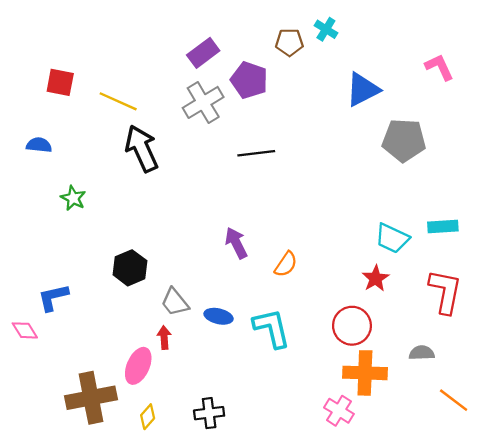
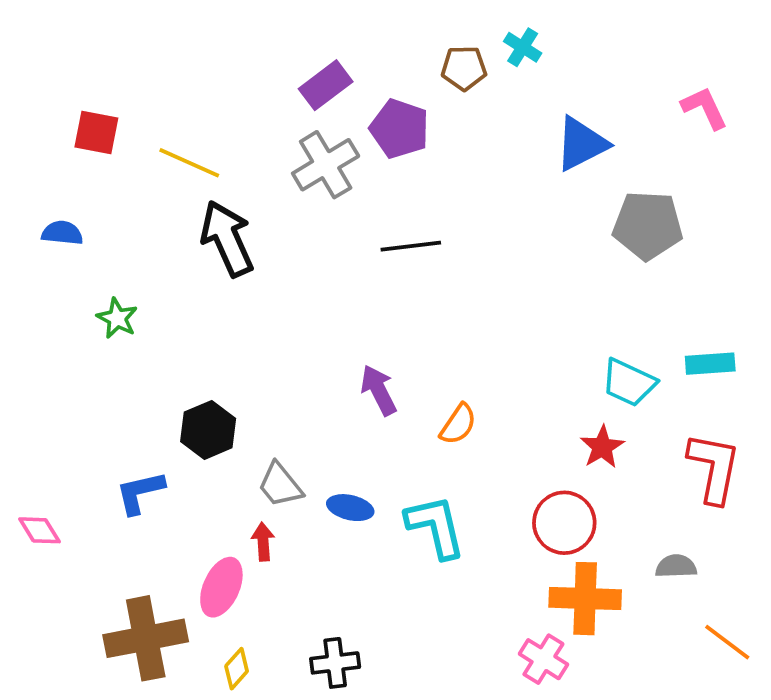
blue L-shape: (53, 297) -> (140, 492), moved

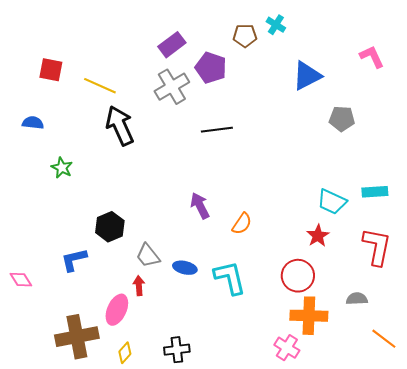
gray pentagon: (648, 225) -> (342, 119), size x0.7

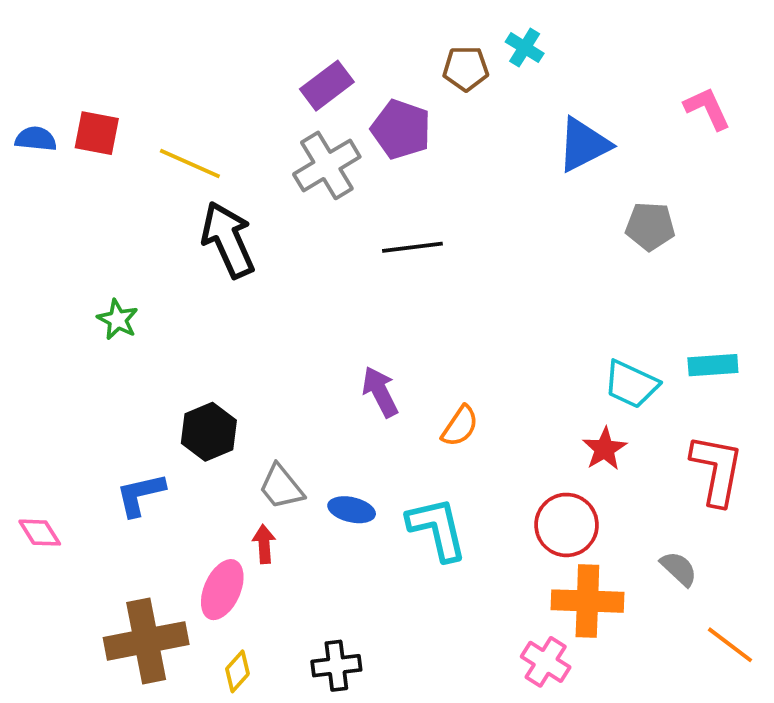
blue semicircle: (33, 123) -> (36, 139), moved
gray semicircle: (357, 299) -> (679, 569), turned 45

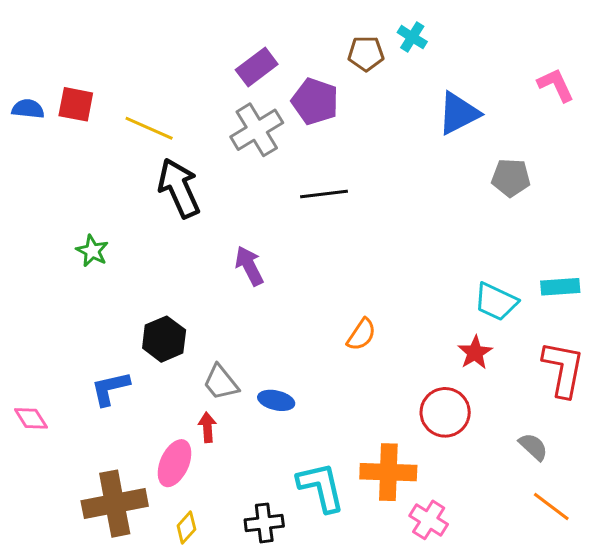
purple arrow: (380, 392) -> (249, 266), moved
cyan L-shape: (437, 529) -> (321, 487), moved
orange cross: (587, 601) -> (388, 472), moved
orange line: (730, 645) -> (551, 507), moved

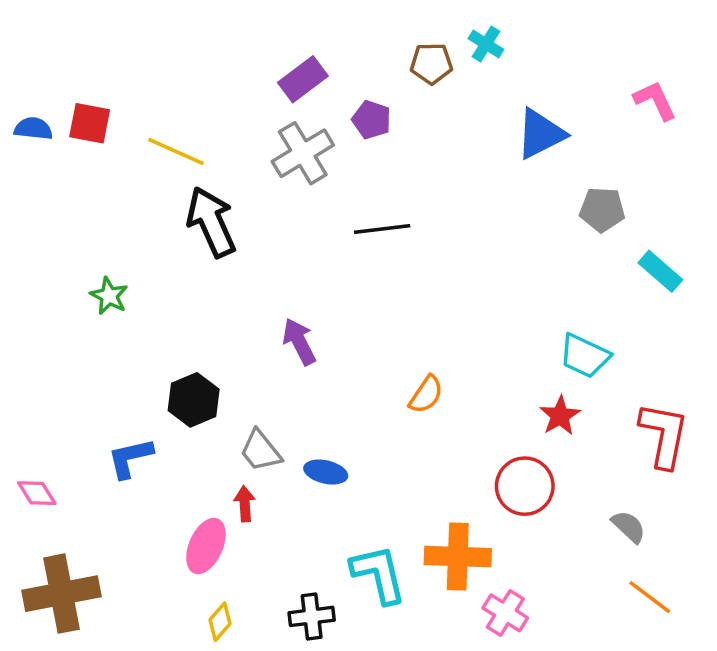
purple pentagon: (315, 101) -> (371, 120), size x0.7
purple arrow: (249, 266) -> (299, 342), moved
cyan rectangle: (560, 287) -> (660, 271), moved, turned 45
brown cross: (115, 504) -> (62, 594), moved

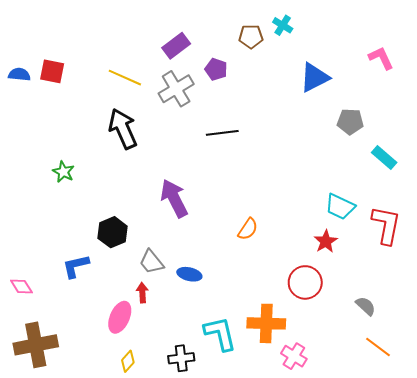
yellow line: (176, 151) -> (125, 78), moved
purple arrow: (299, 342) -> (174, 198), size x1.4
red L-shape: (664, 435) -> (386, 225), moved

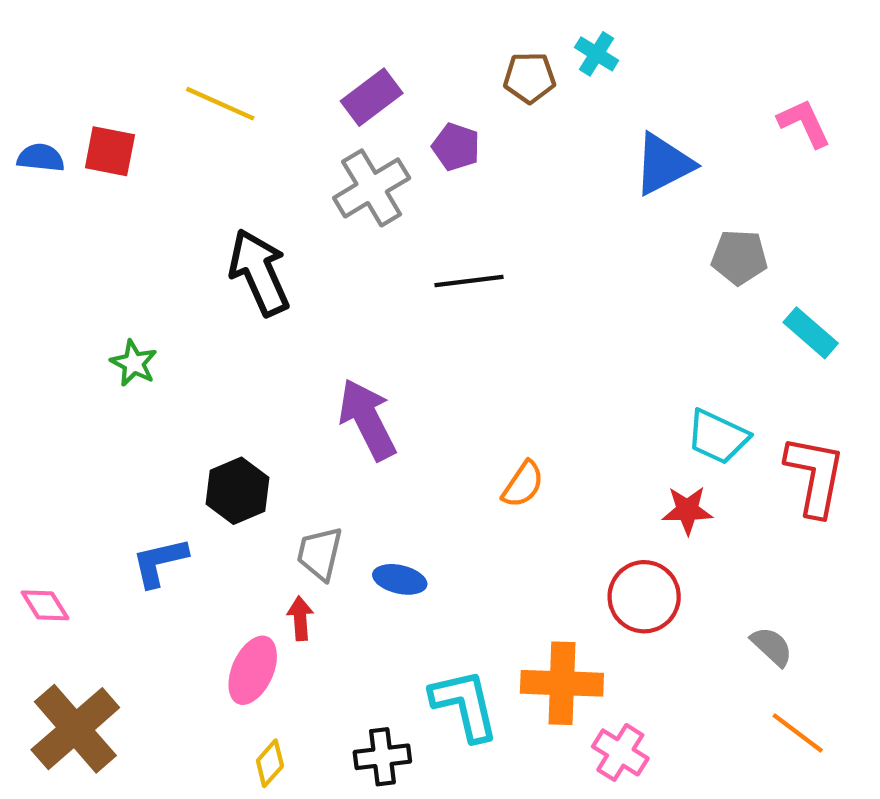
yellow line: (125, 78) -> (220, 104), moved
red star: (326, 241) -> (687, 510), turned 30
gray trapezoid: (152, 262) -> (320, 553), turned 52
brown cross: (36, 345) -> (75, 729), turned -30

